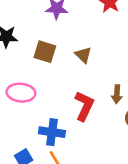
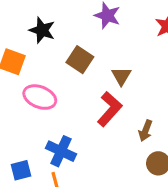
red L-shape: (84, 106) -> (110, 109), moved

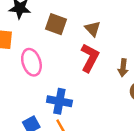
pink ellipse: (40, 97) -> (31, 62), turned 65

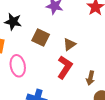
brown triangle: (93, 29) -> (69, 44), turned 32

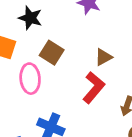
brown square: (41, 37) -> (52, 53), moved

